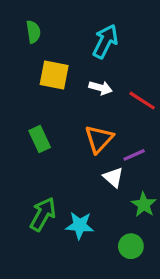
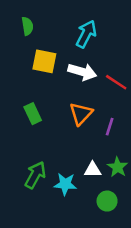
white arrow: (101, 88) -> (82, 72), size x1.5
purple line: (134, 155) -> (110, 127), turned -48
white triangle: (113, 177) -> (93, 170), moved, turned -42

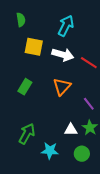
green rectangle: (33, 114) -> (25, 87), turned 56
purple line: (110, 127) -> (89, 104), moved, turned -56
cyan star: (65, 184) -> (50, 151), moved

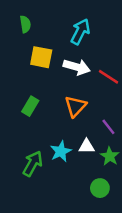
white triangle: (71, 130) -> (86, 146), moved
cyan star: (50, 151) -> (61, 151), moved, turned -30

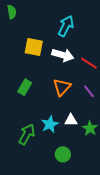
green semicircle: (25, 24) -> (12, 12), moved
purple line: (108, 127) -> (89, 91), moved
green circle: (100, 188) -> (63, 154), moved

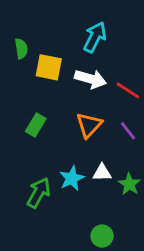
green semicircle: (12, 12) -> (21, 49), moved
green circle: (63, 154) -> (102, 236), moved

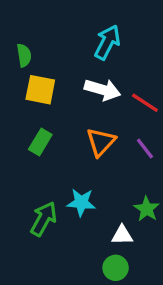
yellow square: (49, 67) -> (40, 90), moved
white triangle: (102, 173) -> (122, 235), moved
cyan star: (72, 178) -> (81, 202), turned 30

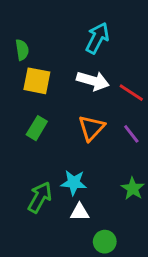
white triangle: (122, 235) -> (80, 212), moved

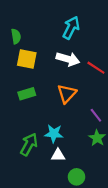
green rectangle: (37, 128) -> (27, 94), turned 42
purple line: (131, 134) -> (96, 115), moved

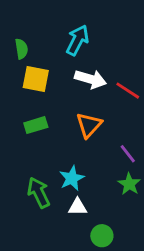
cyan arrow: (71, 28) -> (77, 40), moved
cyan star: (54, 134) -> (72, 178), turned -30
green arrow: (29, 144) -> (39, 193), turned -55

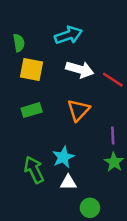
cyan arrow: (77, 40) -> (68, 35), turned 44
purple line: (128, 154) -> (113, 135), turned 36

